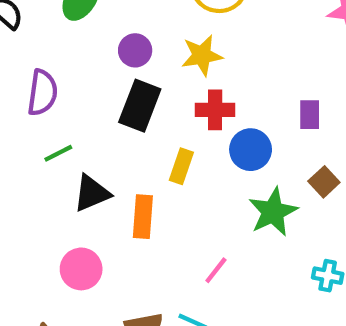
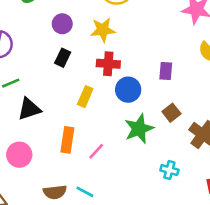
black rectangle: (140, 106) -> (63, 58), size x0.6
orange rectangle: (143, 217) -> (67, 140), moved
pink line: (216, 270) -> (96, 151), moved

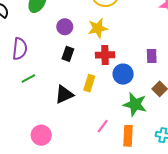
black triangle: (29, 109) -> (64, 94), moved
green star: (139, 129) -> (135, 104), turned -30
orange rectangle: (67, 140) -> (128, 136), moved

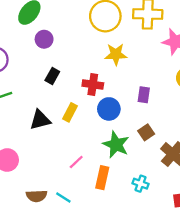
purple circle: (65, 27) -> (44, 39), moved
yellow star: (98, 28) -> (116, 54), moved

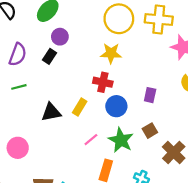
yellow star: (116, 54) -> (111, 53), moved
black rectangle: (52, 76) -> (50, 56), moved
pink line: (76, 162) -> (91, 140), moved

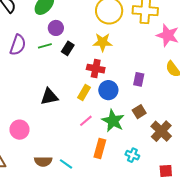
black rectangle: (50, 56) -> (68, 48), moved
green line: (19, 87) -> (45, 46), moved
yellow rectangle: (80, 107) -> (84, 92), moved

